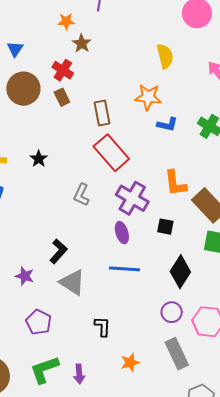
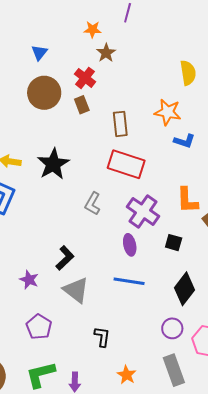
red rectangle: (111, 153) -> (126, 164), turned -36
black star: (39, 159) -> (53, 164), size x1.8
orange star: (130, 362) -> (127, 375), turned -30

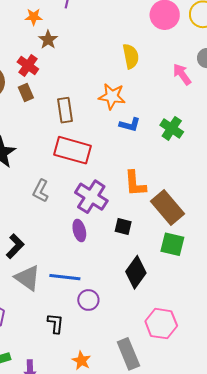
blue line: (129, 281) -> (65, 277), moved
purple circle: (172, 328) -> (88, 300), moved

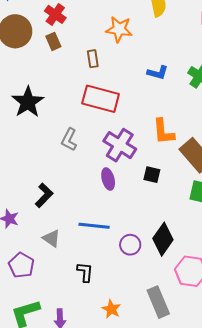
orange star: (112, 96) -> (119, 29), moved
brown rectangle: (65, 110) -> (93, 59), size x0.7
black diamond: (136, 272) -> (163, 239), moved
gray triangle: (28, 278) -> (51, 238), moved, size x0.7
purple circle: (88, 300) -> (130, 245), moved

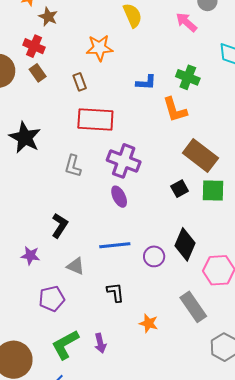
orange L-shape: (163, 132) -> (175, 110), moved
black square: (152, 175) -> (180, 189), moved, turned -30
purple pentagon: (21, 265) -> (52, 299), turned -30

